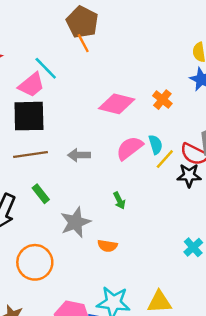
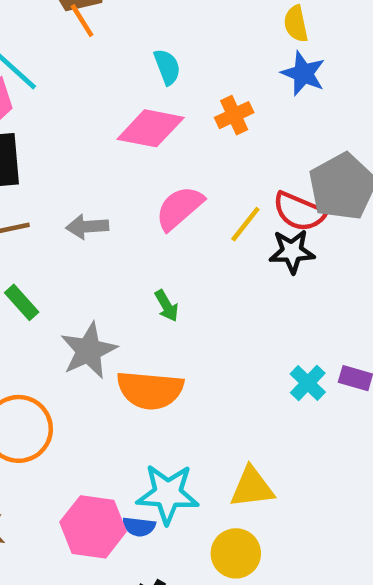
orange cross: (162, 100) -> (234, 115), turned 30
cyan semicircle: (156, 145) -> (167, 67), moved
orange semicircle: (107, 246) -> (150, 390), size x1.8

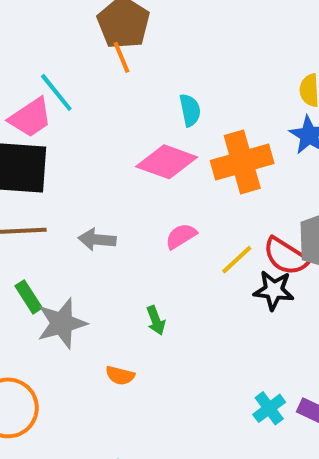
orange cross: (234, 115) -> (242, 162), size x1.8
pink semicircle: (179, 208) -> (181, 236), size x0.7
gray star: (89, 351) -> (62, 323), moved
orange semicircle: (150, 390) -> (120, 375), moved, size x0.5

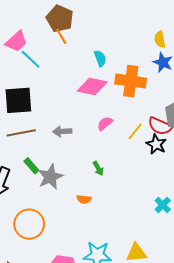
pink trapezoid: (30, 118) -> (16, 41), moved
orange cross: (242, 162) -> (131, 81), turned 32
black star: (274, 290) -> (156, 144), turned 30

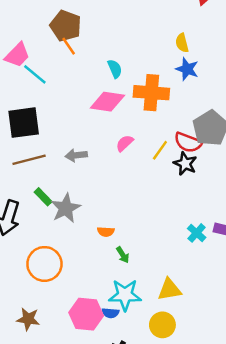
green arrow: (98, 168) -> (123, 255), moved

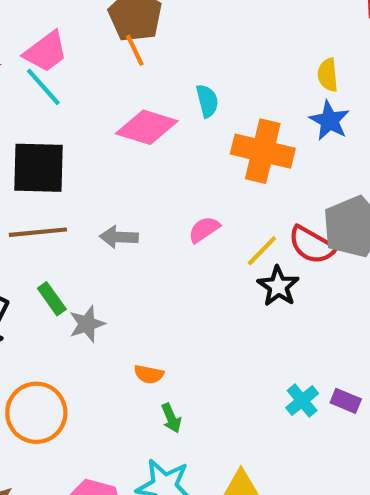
cyan line: (35, 74) -> (43, 87), moved
pink diamond: (107, 102) -> (147, 127), moved
black star: (185, 164) -> (278, 286), moved
gray star: (66, 208) -> (87, 324), size x0.7

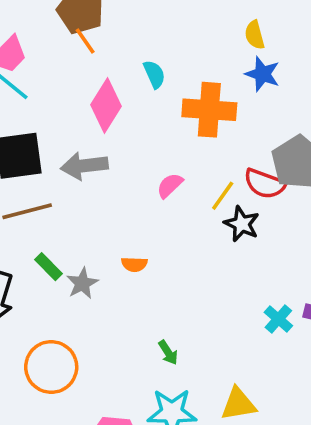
pink diamond: (147, 127) -> (106, 106), turned -66
gray arrow: (119, 237) -> (84, 166), moved, size x1.4
orange semicircle: (149, 374) -> (134, 264), moved

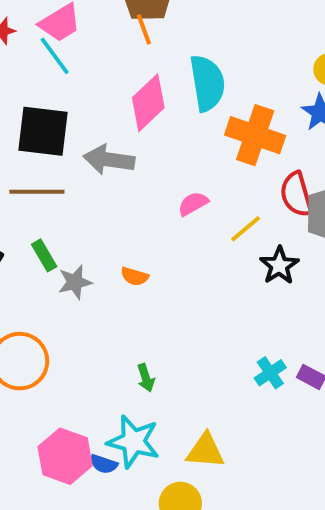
cyan semicircle: (154, 74) -> (207, 83), size x1.8
red semicircle: (265, 184) -> (296, 194), moved, turned 39
black star: (242, 224) -> (279, 265), moved

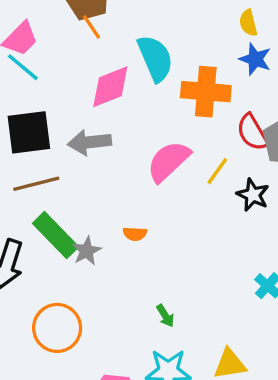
pink diamond: (148, 103) -> (110, 87), turned 36
pink semicircle: (193, 204) -> (168, 161), size x1.8
green rectangle: (44, 255) -> (56, 235), size x1.8

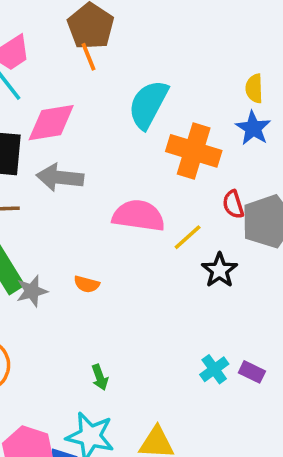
cyan semicircle: (155, 58) -> (148, 104), turned -141
pink diamond: (110, 87) -> (51, 123), moved
red semicircle: (252, 132) -> (233, 204), size x0.7
pink semicircle: (168, 161) -> (139, 216), turned 39

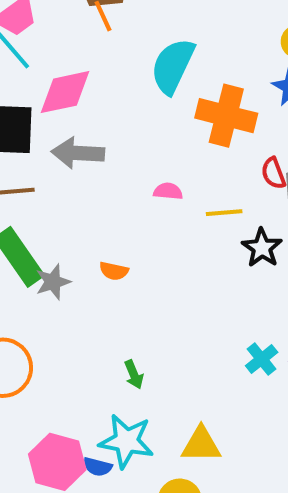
pink semicircle: (139, 216) -> (168, 191), size x0.5
yellow line: (188, 237) -> (224, 213), turned 40

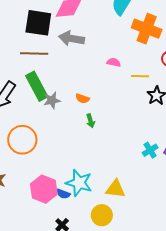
green arrow: (134, 375) -> (90, 121), moved

